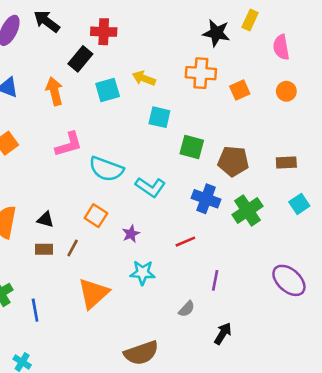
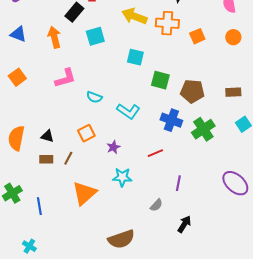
yellow arrow: (144, 78) -> (134, 16), moved, size x1.4
cyan semicircle: (106, 169) -> (94, 97), size x0.6
orange square: (96, 216) -> (86, 133), turned 30

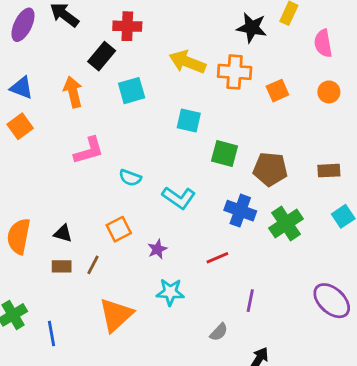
orange square: (17, 77) -> (20, 126), moved

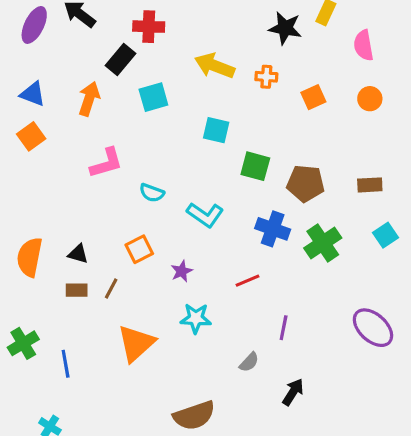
orange cross: (235, 72) -> (266, 77), size x0.6
orange arrow: (73, 92) -> (89, 99), turned 32

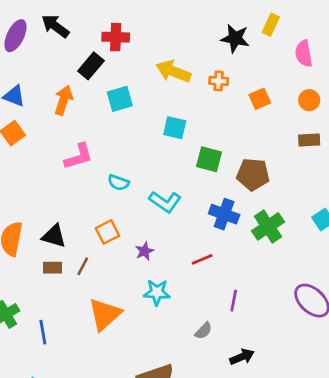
brown rectangle: (370, 185) -> (309, 140), moved
black triangle: (78, 254) -> (54, 236), size x1.4
black arrow: (293, 392) -> (242, 357), turned 35

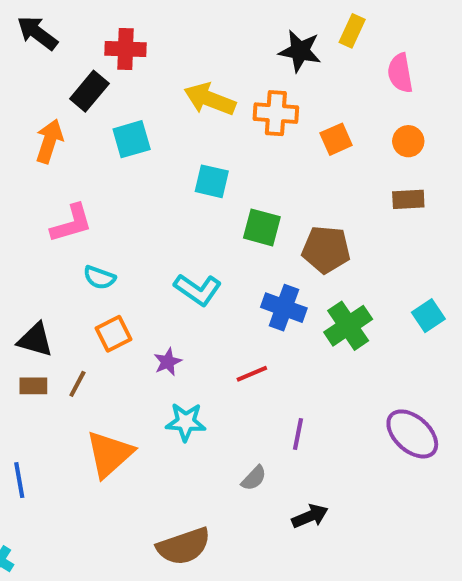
orange cross: (219, 81) -> (276, 113), size x1.5
cyan semicircle: (118, 183) -> (99, 278), moved

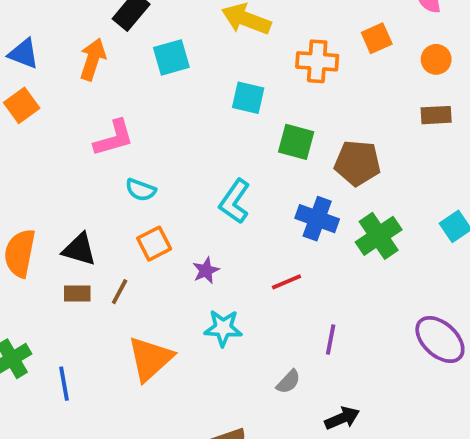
orange cross: (276, 113) -> (317, 61), moved
orange square: (336, 139) -> (377, 38), moved
cyan L-shape: (198, 290) -> (235, 201), turned 90

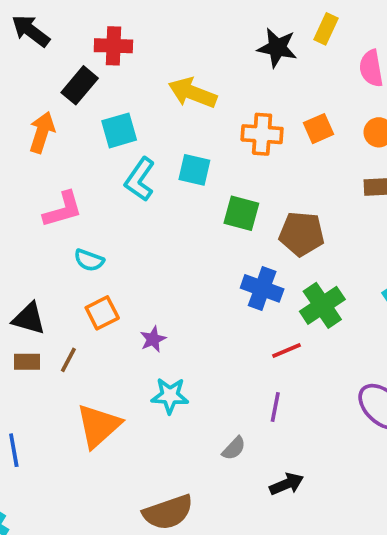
orange square: (377, 38) -> (319, 129), moved
cyan L-shape: (235, 201) -> (140, 179), moved
red line: (286, 282) -> (287, 351), moved

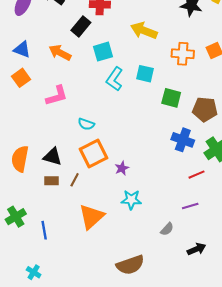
orange arrow: (42, 132) -> (60, 53), turned -80
pink L-shape: (63, 209) -> (57, 96), moved
orange square: (102, 313) -> (93, 154), size x1.5
purple line: (275, 407) -> (190, 206), turned 63

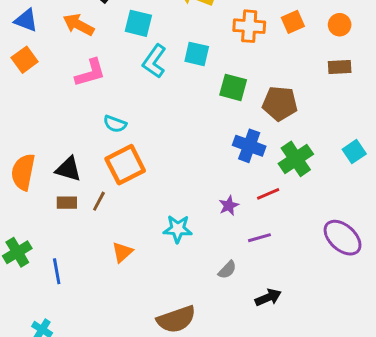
cyan square: (103, 52) -> (138, 23), turned 30
pink L-shape: (57, 96) -> (90, 73), moved
purple star: (122, 168) -> (229, 206), moved
orange triangle: (91, 217) -> (122, 252), size x0.6

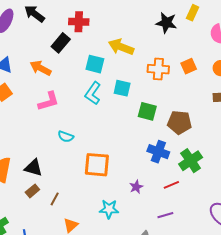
cyan square: (138, 23) -> (95, 64), moved
orange square: (125, 165) -> (97, 165), moved, turned 32
brown line: (99, 201) -> (55, 199), moved
brown rectangle: (67, 203) -> (32, 191), turned -40
purple star: (229, 206) -> (136, 187), moved

